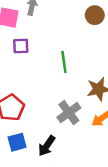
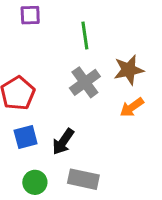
gray cross: (69, 113) -> (85, 82), moved

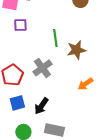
brown star: (129, 70) -> (76, 50), moved
gray cross: (85, 82) -> (42, 68), moved

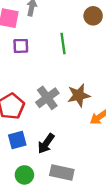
green line: (55, 38) -> (63, 44), moved
brown star: (76, 50) -> (79, 95), moved

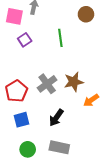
purple square: (21, 46) -> (25, 40), turned -32
black arrow: (46, 144) -> (56, 118), moved

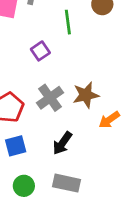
green line: (60, 38) -> (68, 22), moved
purple square: (25, 40) -> (40, 51), moved

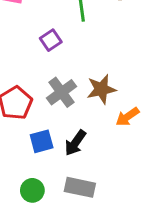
blue square: (16, 146) -> (42, 141), moved

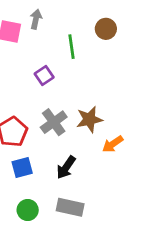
blue square: (42, 141) -> (22, 167), moved

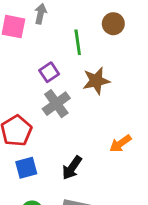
brown star: (89, 119) -> (96, 81), moved
gray cross: (54, 122) -> (56, 104), moved

